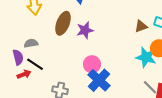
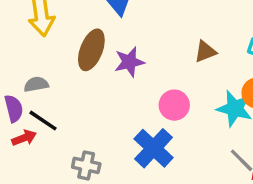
brown triangle: (141, 26) -> (205, 52), moved
pink circle: (92, 64) -> (174, 105), moved

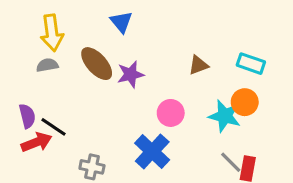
brown ellipse: (91, 50) -> (97, 64), turned -63
gray semicircle: (36, 84) -> (47, 65), moved
red arrow: (24, 138) -> (36, 142), size x1.4

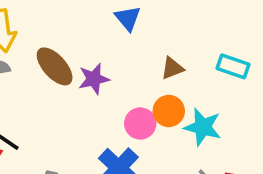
blue triangle: (121, 22) -> (128, 18), moved
orange circle: (245, 102) -> (169, 111), moved

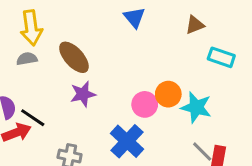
brown triangle: (172, 68) -> (195, 25), moved
purple star: (94, 79) -> (83, 94), moved

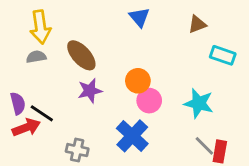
orange circle: (168, 94) -> (138, 81), moved

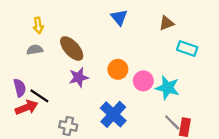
yellow arrow: (40, 27) -> (38, 25), size x0.6
pink circle: (149, 101) -> (143, 81), moved

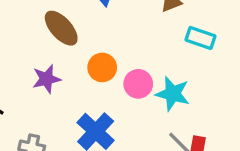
brown ellipse: (72, 49) -> (61, 28), moved

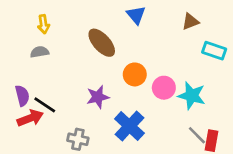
purple star: (46, 79) -> (98, 97), moved

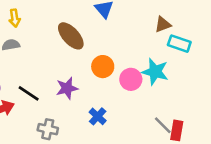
brown triangle: (190, 22) -> (163, 24), moved
cyan star: (192, 96) -> (155, 72), moved
black line: (45, 105) -> (29, 93), moved
blue cross: (129, 126) -> (98, 116), size x0.6

